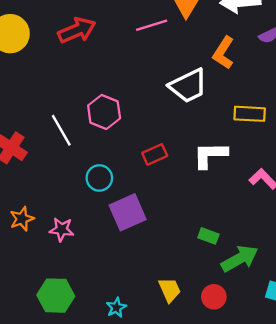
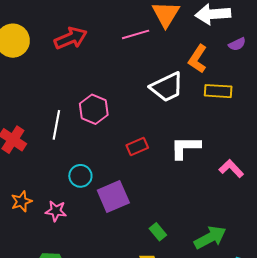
yellow rectangle: (250, 114) -> (218, 91), moved
white line: (61, 130) -> (56, 125), turned 40
cyan circle: (99, 178) -> (80, 176), moved
green rectangle: (208, 236) -> (158, 232), moved, turned 30

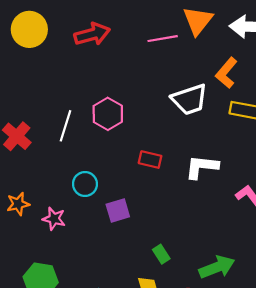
red rectangle: (137, 146) -> (150, 160), turned 30
purple square: (113, 197) -> (118, 210), size x0.7

